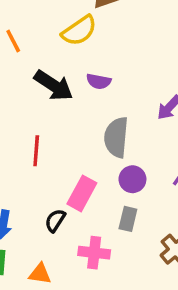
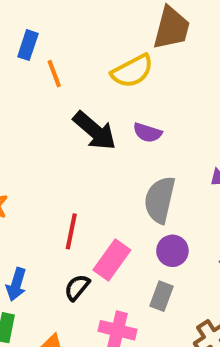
red line: (36, 151) -> (71, 231), moved

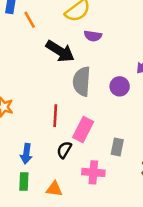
purple semicircle: (147, 133) -> (93, 36), moved
gray semicircle: (160, 200) -> (82, 81), moved
purple circle: (172, 251) -> (120, 86), moved

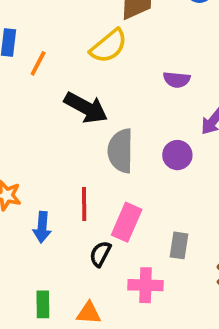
orange line: (30, 20) -> (38, 63), turned 60
purple semicircle: (93, 36) -> (177, 80), moved
blue arrow: (26, 154) -> (42, 227), moved

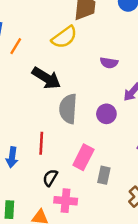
pink rectangle: (127, 222) -> (83, 157), moved
pink cross: (146, 285) -> (66, 201), moved

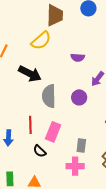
pink rectangle: (83, 157) -> (53, 132), moved
black semicircle: (50, 178) -> (40, 151), turned -72
pink cross: (66, 201) -> (75, 166), moved

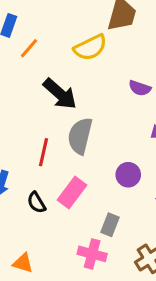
purple circle: (79, 97) -> (128, 175), moved
red line: (30, 125) -> (43, 152), moved
black semicircle: (40, 151) -> (36, 203), moved

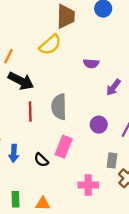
black arrow: (60, 94) -> (21, 81), moved
red line: (43, 152) -> (30, 111), moved
gray rectangle: (110, 225) -> (112, 160), moved

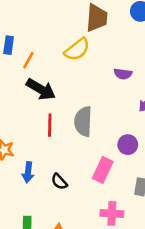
pink rectangle: (64, 147) -> (103, 170), moved

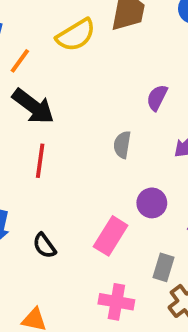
yellow semicircle: (77, 49) -> (76, 35), moved
purple semicircle: (123, 74) -> (157, 98), turned 102
gray semicircle: (83, 122) -> (122, 145), moved, size x0.6

